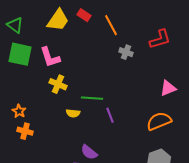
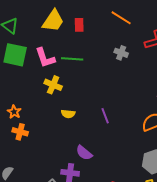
red rectangle: (84, 15) -> (79, 25), moved, turned 56
orange line: (111, 25) -> (121, 18), moved, turned -30
green line: (92, 98) -> (72, 59), moved

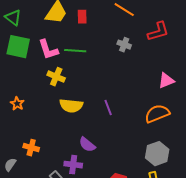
yellow semicircle: (68, 114) -> (71, 106), size x1.6
orange cross: (20, 132) -> (31, 148), moved

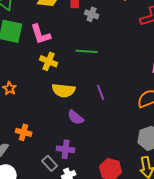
gray cross: (124, 45) -> (92, 14), moved
green line: (75, 51) -> (87, 51), moved
purple semicircle: (87, 145) -> (76, 117), moved

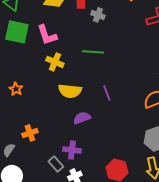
purple semicircle: (76, 117) -> (82, 118), turned 120
orange cross: (24, 132) -> (30, 133), turned -35

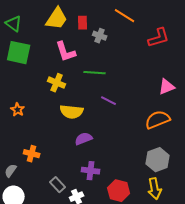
pink L-shape: (47, 35) -> (66, 52), moved
purple line: (107, 93) -> (109, 101), moved, turned -42
orange cross: (30, 133) -> (32, 154), turned 35
purple cross: (72, 150) -> (91, 171), moved

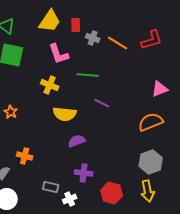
orange line: (125, 16) -> (118, 43), moved
gray rectangle: (58, 185) -> (51, 187), turned -35

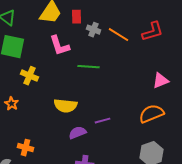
yellow cross: (50, 85) -> (30, 76), moved
purple line: (102, 103) -> (102, 121), moved, turned -42

